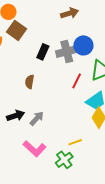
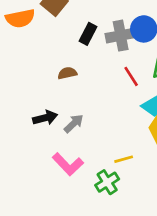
red line: (77, 81) -> (131, 76), turned -63
brown semicircle: (30, 82) -> (67, 73), turned 64

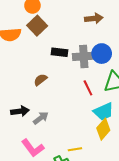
black rectangle: (88, 34) -> (60, 52), turned 63
brown semicircle: (67, 73) -> (40, 80), turned -32

